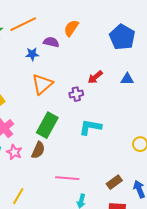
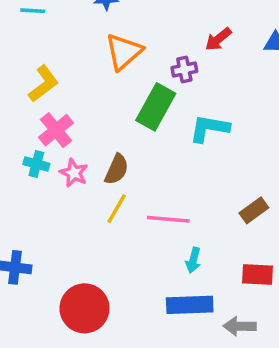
green rectangle: (47, 125) -> (156, 107), moved
brown rectangle: (114, 182) -> (254, 210), moved
yellow line: (18, 196) -> (117, 209), moved

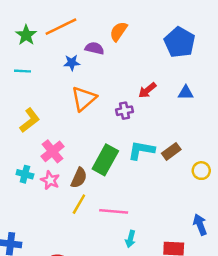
green rectangle: (156, 107) -> (105, 160), moved
pink cross: (56, 130) -> (53, 151), moved
brown rectangle: (254, 210) -> (171, 151), moved

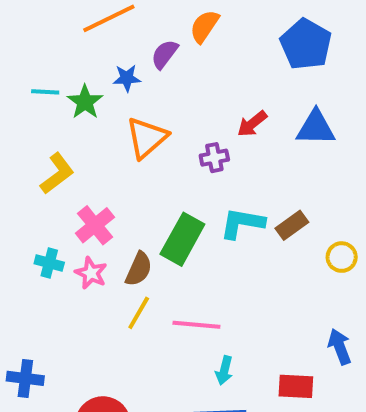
green star: (26, 35) -> (85, 102), moved
purple semicircle: (94, 48) -> (165, 54), turned -66
blue triangle: (186, 93) -> (316, 128), size x1.5

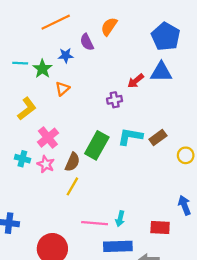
purple semicircle: (165, 54) -> (87, 42), turned -63
blue triangle: (316, 128) -> (161, 72), moved
orange triangle: (147, 138) -> (62, 89), moved, size x0.6
pink line: (196, 325) -> (95, 223), moved

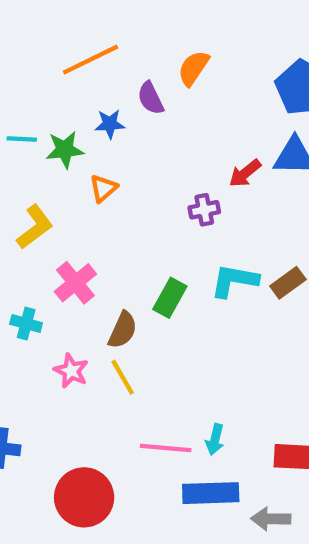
green star: (42, 69) -> (65, 150), turned 30
green rectangle: (97, 145) -> (170, 298), size x0.7
pink star: (46, 164) -> (71, 371), moved
yellow line: (72, 186) -> (123, 377), turned -60

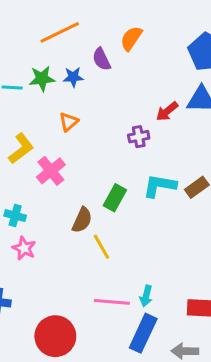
green star: (65, 150) -> (42, 79), moved
pink cross: (75, 283) -> (51, 171), moved
pink star: (71, 371) -> (24, 248), moved
yellow line: (123, 377) -> (101, 247), moved
blue rectangle: (211, 493) -> (143, 333), turned -63

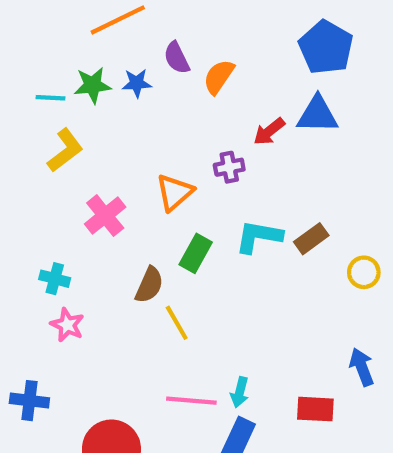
orange semicircle: (131, 38) -> (219, 77), moved
orange triangle: (69, 122) -> (175, 192), moved, size x1.4
yellow L-shape: (21, 149) -> (65, 150), moved

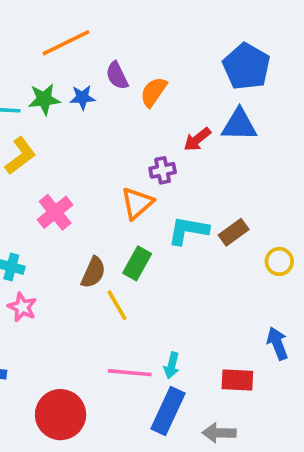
orange triangle: (175, 192) -> (137, 203), moved
green rectangle: (196, 253) -> (137, 263), moved

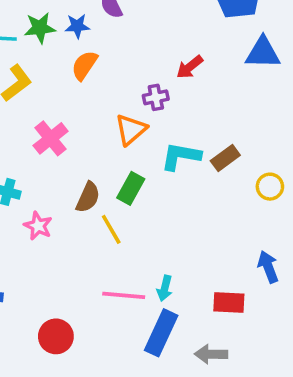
orange semicircle: (153, 92) -> (84, 65), moved
blue triangle: (239, 125) -> (263, 53), moved
pink star: (22, 307) -> (38, 226), moved
red circle: (61, 415) -> (56, 336), size x0.7

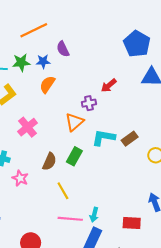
yellow line: (111, 229) -> (63, 191), moved

